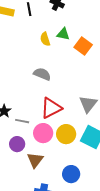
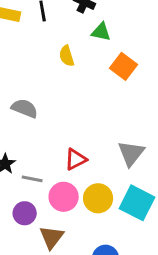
green triangle: (63, 34) -> (101, 32), moved
gray semicircle: (42, 74) -> (25, 108), moved
red triangle: (51, 108) -> (76, 159), size x0.7

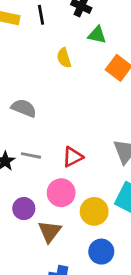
gray line: (32, 179) -> (31, 155), moved
yellow circle: (98, 198) -> (94, 211), moved

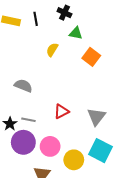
yellow semicircle: (64, 58) -> (52, 50), turned 48
red triangle: (73, 157) -> (61, 111), moved
purple circle: (24, 209) -> (23, 142), moved, size x1.5

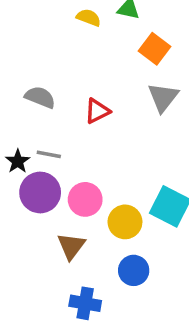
yellow semicircle: (52, 50) -> (89, 18), moved, turned 80
red triangle: (61, 111) -> (97, 111), moved
gray triangle: (96, 117) -> (163, 97), moved

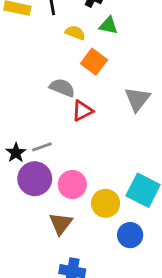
orange square: (154, 49) -> (94, 62), moved
gray semicircle: (40, 97) -> (62, 88), moved
gray line: (49, 154) -> (42, 147), turned -30
blue circle: (134, 270) -> (130, 235), moved

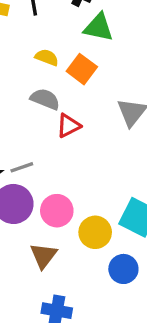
green triangle: (108, 25) -> (98, 27), size x1.4
yellow semicircle: (75, 33) -> (47, 57), moved

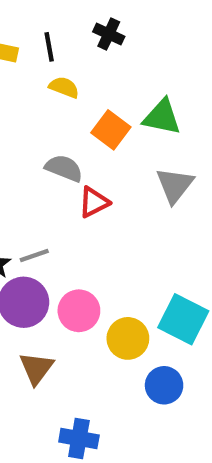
green triangle: (98, 27) -> (162, 117), moved
yellow semicircle: (47, 57) -> (64, 87), moved
brown triangle: (43, 256) -> (36, 368), moved

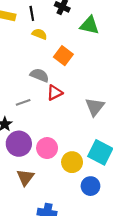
green triangle: (162, 117) -> (89, 25), moved
gray triangle: (175, 185) -> (95, 107), moved
gray line: (34, 255) -> (23, 102), moved

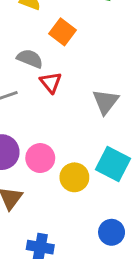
red triangle: (55, 93) -> (51, 82), turned -42
blue circle: (90, 186) -> (112, 232), moved

